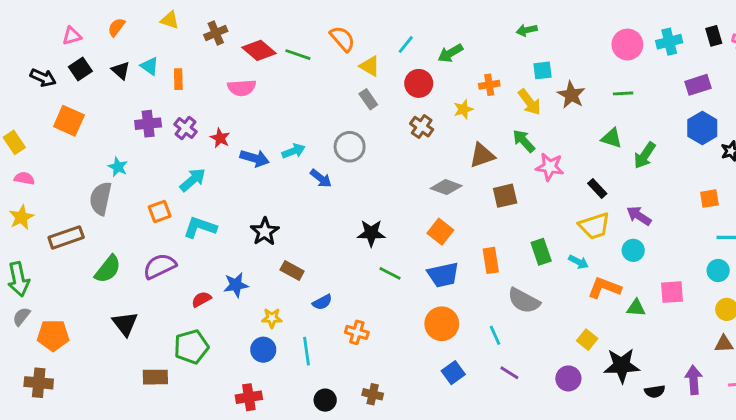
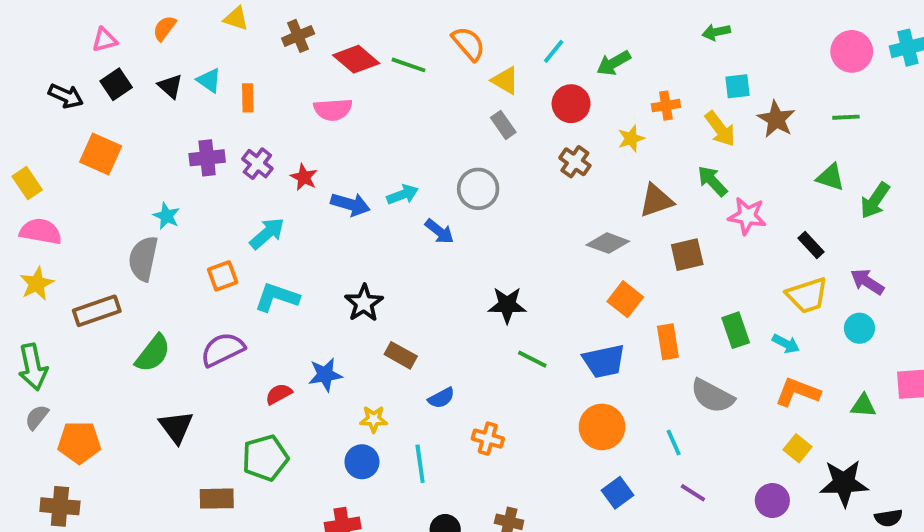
pink semicircle: (24, 178) -> (41, 231), size x1.5
orange square: (440, 232) -> (625, 299), moved
orange L-shape: (604, 288) -> (798, 392), moved

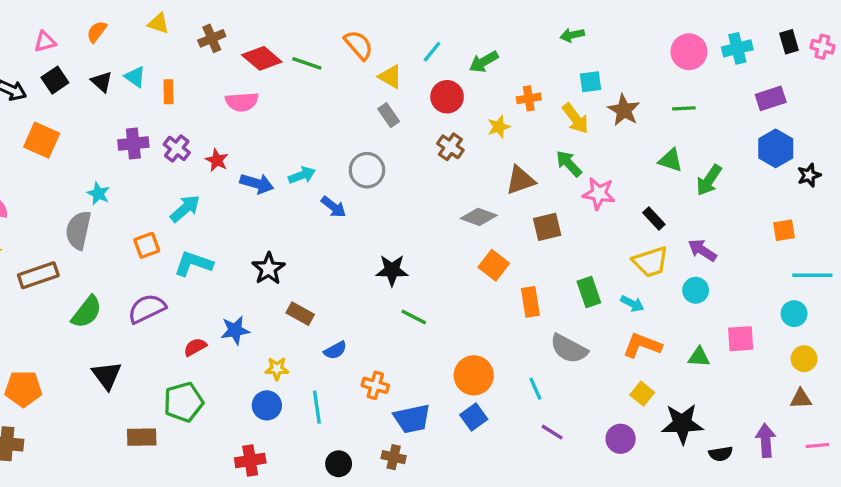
blue trapezoid: (604, 361) -> (412, 419), moved
blue square: (617, 493) -> (474, 417), moved

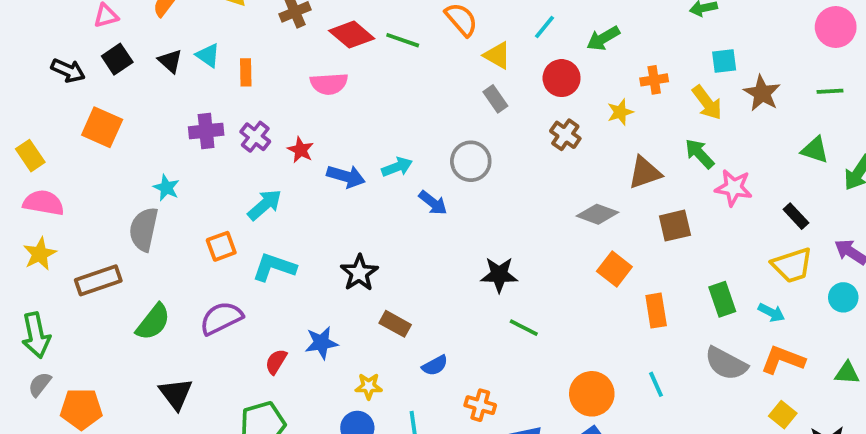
red semicircle: (195, 347) -> (276, 362), turned -30
gray semicircle: (569, 349) -> (726, 364), moved
cyan line: (535, 389) -> (656, 384), moved

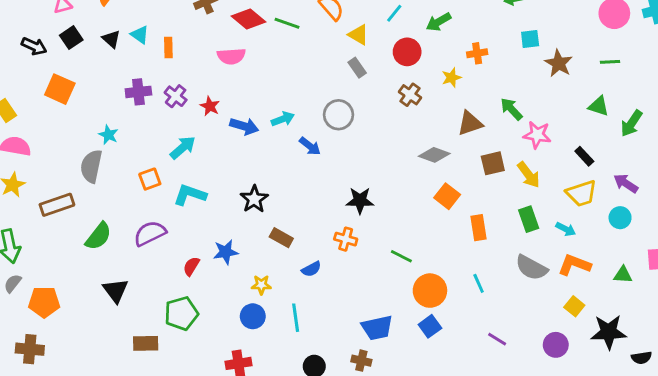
yellow arrow: (707, 103) -> (529, 175), moved
green line: (524, 328) -> (401, 256), moved
orange cross: (480, 405) -> (346, 239), moved

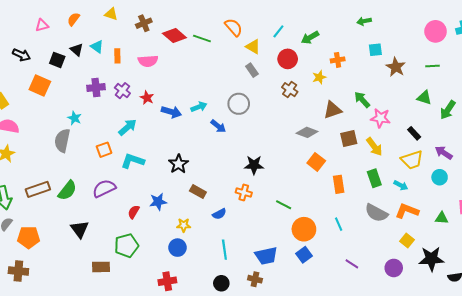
black square: (71, 38) -> (57, 60), moved, turned -35
pink semicircle: (231, 56) -> (148, 61), moved
brown rectangle: (57, 205) -> (38, 189), moved
cyan line: (296, 318) -> (224, 250), moved

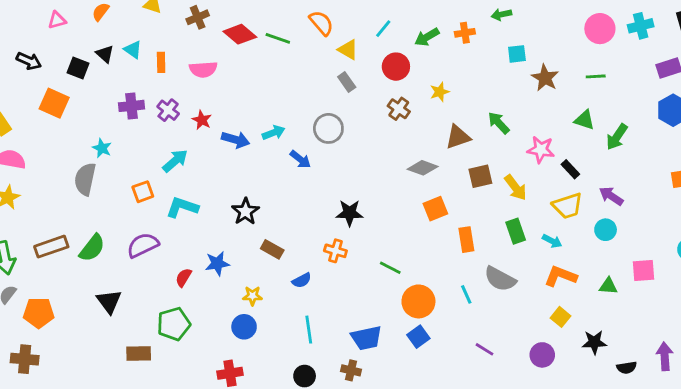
orange cross: (338, 60) -> (465, 33), moved
pink star: (380, 118) -> (541, 150), moved
orange square: (316, 162) -> (435, 209), turned 30
gray semicircle: (376, 213) -> (500, 279), moved
black star: (431, 259) -> (594, 342), size x0.7

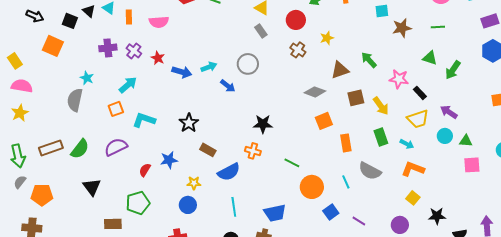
brown star: (545, 78) -> (402, 28), turned 30
cyan arrow: (175, 161) -> (128, 85), moved
blue semicircle: (302, 280) -> (229, 172), size x1.6
green triangle: (608, 286) -> (466, 141), moved
blue square: (418, 337) -> (331, 212), moved

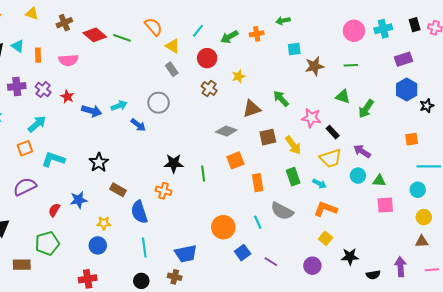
green line: (292, 163) -> (203, 174), moved, turned 56
blue semicircle: (229, 172) -> (139, 212), turned 100

